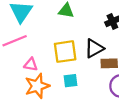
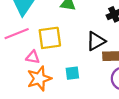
yellow square: (65, 52) -> (50, 38), moved

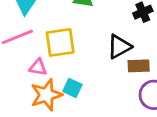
cyan square: (72, 73) -> (72, 88), moved, turned 32

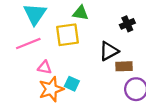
yellow square: (60, 42) -> (67, 35), moved

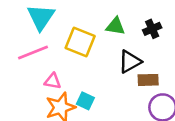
green triangle: (81, 13) -> (115, 26), moved
yellow square: (67, 35) -> (80, 42), turned 30

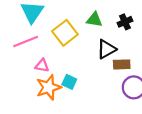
yellow square: (80, 42) -> (65, 33), turned 30

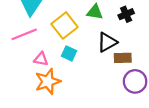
cyan square: (69, 82) -> (69, 53), moved

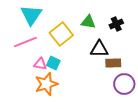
black triangle: (107, 42) -> (99, 49), turned 30
cyan square: (69, 53) -> (53, 63), moved

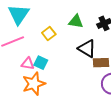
yellow square: (61, 34) -> (49, 33), size x0.6
black triangle: (99, 49) -> (87, 49), turned 30

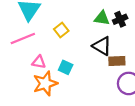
green triangle: (76, 21) -> (102, 18), moved
cyan square: (41, 63) -> (66, 67), moved

